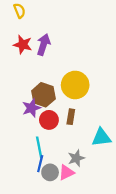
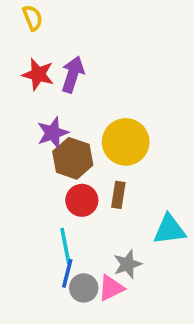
purple star: (31, 108) -> (53, 133), moved

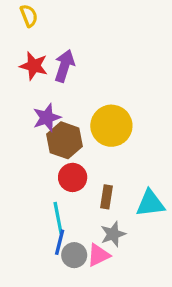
brown rectangle: (118, 195) -> (107, 197), moved

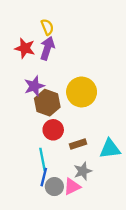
yellow semicircle: (29, 16) -> (47, 27), moved
brown rectangle: (107, 197) -> (78, 144), turned 63

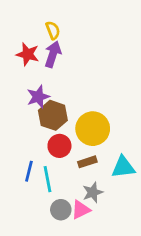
yellow circle: (82, 92) -> (93, 129), moved
blue line: (44, 177) -> (29, 171), moved

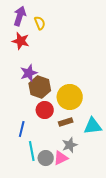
purple arrow: (53, 54) -> (20, 16), moved
cyan line: (48, 179) -> (32, 151), moved

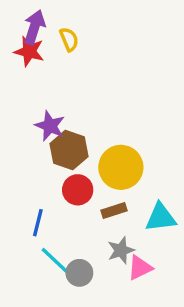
red star: (21, 41) -> (29, 51), moved
purple star: (29, 73) -> (50, 126), turned -30
cyan line: (32, 151) -> (55, 261), turned -36
pink triangle: (61, 158) -> (140, 268), moved

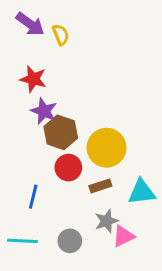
purple arrow: (34, 27) -> (30, 24), turned 108
red star: (29, 51) -> (33, 79), moved
cyan line: (55, 261) -> (23, 241), moved, turned -40

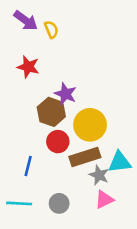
purple star: (44, 111) -> (66, 94), moved
brown rectangle: (100, 186) -> (85, 157), size x1.6
gray star: (106, 221) -> (99, 175), moved, turned -30

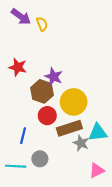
red star: (28, 67) -> (18, 67), moved
pink triangle: (104, 200) -> (97, 170), moved
gray circle: (59, 203) -> (40, 159), moved

